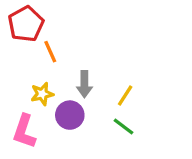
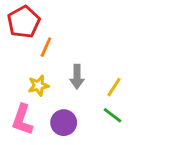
orange line: (50, 52) -> (46, 47), turned 48
purple circle: (70, 115) -> (64, 123), moved

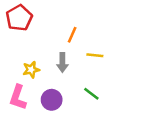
orange line: (46, 47) -> (72, 35), moved
yellow line: (114, 87) -> (95, 55), moved, turned 63

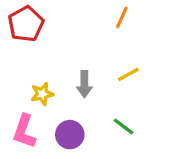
orange line: (72, 35) -> (122, 17), moved
yellow line: (95, 55) -> (128, 74), turned -35

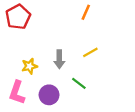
green line: (123, 126) -> (79, 83), moved

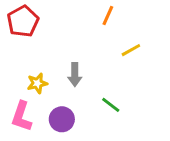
yellow line: (90, 52) -> (131, 50), moved
green line: (79, 83) -> (111, 105), moved

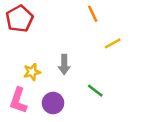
orange line: (108, 16) -> (93, 14), turned -49

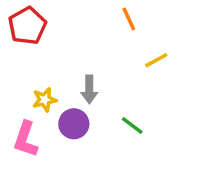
purple circle: (53, 103) -> (74, 124), moved

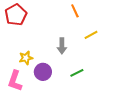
gray arrow: (89, 89) -> (62, 46), moved
green line: (132, 126) -> (77, 73), turned -64

